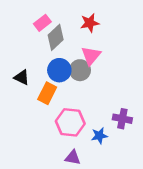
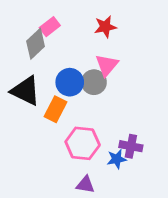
gray diamond: (56, 37) -> (36, 44), moved
black triangle: (22, 77) -> (26, 91), size x1.6
purple cross: (122, 119) -> (131, 146), moved

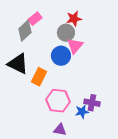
blue circle: (70, 82) -> (61, 56), moved
gray circle: (94, 82) -> (66, 33), moved

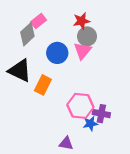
gray circle: (66, 33) -> (87, 36), moved
blue circle: (61, 56) -> (57, 53), moved
pink hexagon: (58, 101) -> (80, 106), moved

